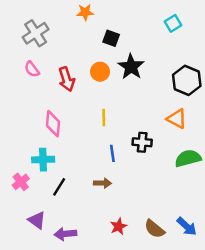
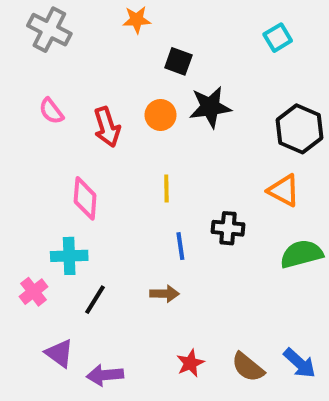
gray cross: (36, 33) -> (49, 30), moved, turned -30
black star: (131, 67) -> (210, 107), turned 30

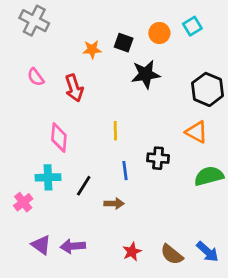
orange star: (137, 20) -> (92, 50), moved
orange circle: (161, 115) -> (159, 33), moved
black line: (95, 300) -> (84, 186), moved
purple arrow: (105, 375) -> (73, 246), moved

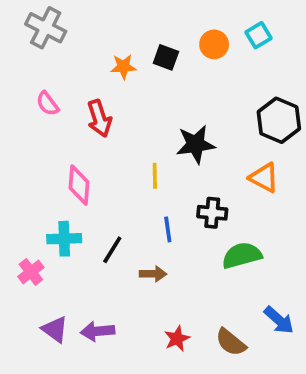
black star: (146, 74) -> (196, 144), moved
green semicircle: (209, 176) -> (242, 255), moved
blue arrow: (208, 252) -> (279, 320), moved

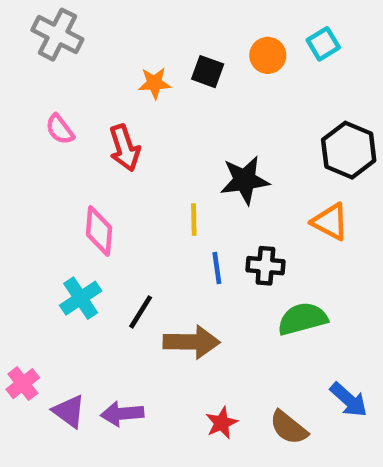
blue line: (168, 229) -> (217, 268), moved
cyan cross: (64, 239) -> (81, 298), turned -32
pink cross: (31, 272) -> (23, 384), moved
brown arrow: (153, 274) -> (192, 342), size x1.6

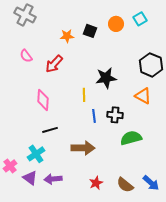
red arrow: (124, 148) -> (54, 64), turned 60
cyan cross: (81, 298) -> (36, 154), moved
black line: (141, 312) -> (50, 130), moved, turned 42
blue arrow: (349, 400) -> (151, 183), moved

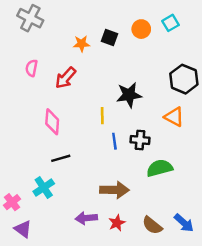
pink semicircle: (26, 56) -> (32, 68), turned 48
brown arrow: (83, 148) -> (114, 190), moved
purple triangle: (30, 178) -> (23, 229), moved
purple arrow: (53, 179) -> (86, 218), moved

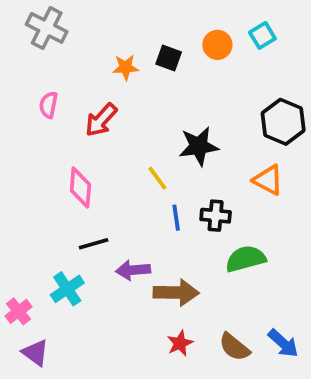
yellow line: (102, 116) -> (157, 178), turned -35
purple arrow: (86, 218) -> (133, 270), moved

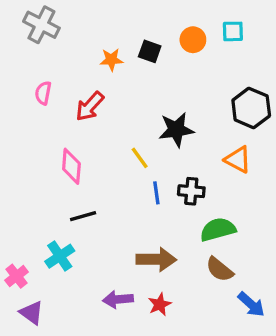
cyan square: (262, 35) -> (233, 31), turned 30
purple arrow: (133, 270) -> (118, 299), moved
brown semicircle: (234, 347) -> (220, 269), moved

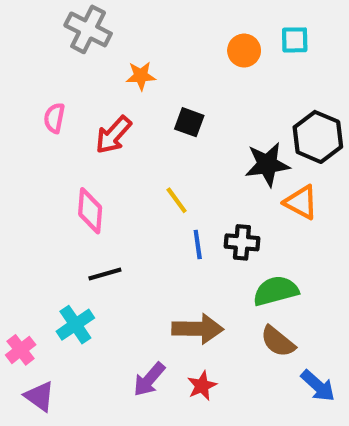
gray cross: (41, 25) -> (88, 29), moved
black square: (150, 51) -> (189, 122), moved
black star: (176, 130) -> (267, 164), moved
purple arrow: (118, 299) -> (149, 379), turned -44

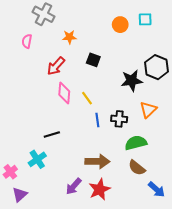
pink semicircle: (54, 118) -> (27, 41), moved
orange triangle: (301, 202) -> (148, 110), moved, turned 48
pink diamond: (90, 211) -> (64, 93), moved
red star: (202, 386) -> (99, 189), size x1.5
purple triangle: (40, 396) -> (20, 195), turned 42

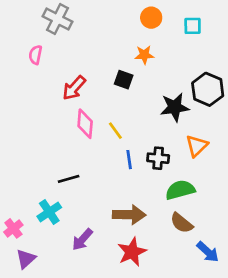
orange circle: (120, 25) -> (151, 18), moved
orange star: (69, 37) -> (144, 55), moved
purple arrow: (74, 186) -> (82, 240), moved

